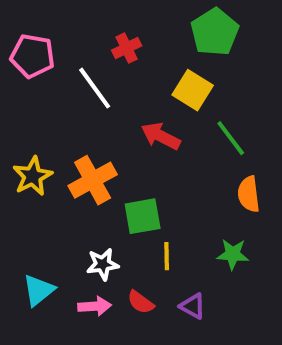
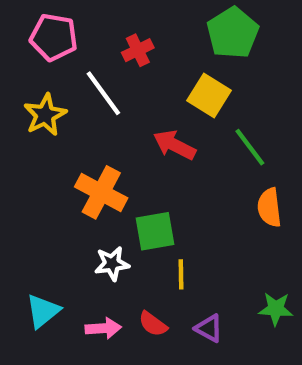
pink pentagon: (33, 56) -> (54, 37), moved
yellow star: (33, 176) -> (45, 115), moved
orange cross: (93, 180) -> (101, 192), turned -33
green star: (233, 254) -> (276, 309), moved
white star: (103, 264) -> (112, 264), moved

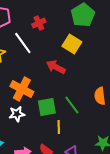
green line: (250, 147) -> (72, 105), moved
white star: (112, 264) -> (17, 114), moved

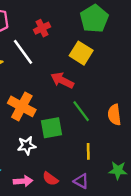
green line: (72, 105) -> (81, 111), moved
white star: (17, 114) -> (27, 146), moved
yellow line: (59, 127) -> (88, 151), moved

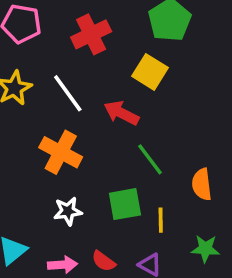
red cross: (42, 28) -> (91, 34), size x1.5
white line: (23, 52) -> (68, 93), moved
orange semicircle: (114, 115) -> (202, 184), moved
green square: (51, 128) -> (125, 204), moved

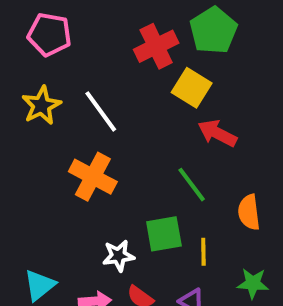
red cross: (91, 34) -> (156, 46), moved
red arrow: (121, 113) -> (217, 133), moved
white star: (68, 211) -> (119, 256), moved

